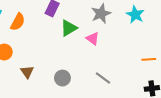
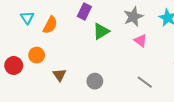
pink triangle: (93, 39) -> (141, 41), moved
gray line: (103, 78) -> (145, 82), moved

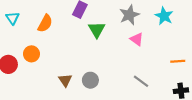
cyan triangle: (27, 18) -> (13, 18), moved
green triangle: (101, 31) -> (97, 30), turned -30
brown triangle: (59, 75) -> (65, 80), moved

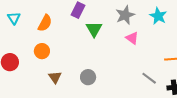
orange circle: (31, 54) -> (42, 51), moved
brown triangle: (65, 80) -> (55, 77), moved
gray line: (141, 81) -> (149, 78), moved

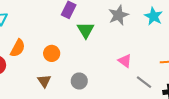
orange semicircle: (45, 23) -> (18, 48), moved
pink triangle: (132, 38) -> (125, 61), moved
orange circle: (42, 51) -> (52, 53), moved

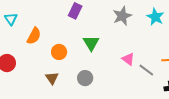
green triangle: (86, 30) -> (91, 43), moved
orange semicircle: (18, 48) -> (34, 36), moved
gray line: (144, 82) -> (146, 70), moved

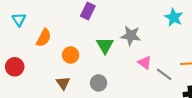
gray star: (122, 16) -> (131, 36), moved, turned 30

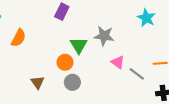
orange circle: (71, 55) -> (65, 62), moved

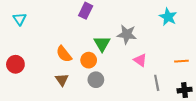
orange semicircle: (19, 38) -> (64, 54), moved, turned 114
gray line: (137, 74) -> (157, 83), moved, turned 42

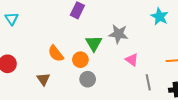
brown triangle: (62, 80) -> (43, 79), moved

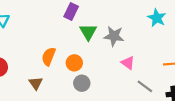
green triangle: (94, 43) -> (88, 32), moved
orange semicircle: (56, 54) -> (49, 56), turned 60
gray line: (148, 82) -> (145, 86), turned -42

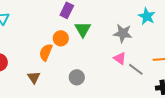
gray star: (114, 36) -> (123, 33), moved
orange circle: (74, 63) -> (61, 38), moved
gray line: (145, 86) -> (136, 69), moved

